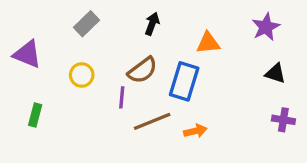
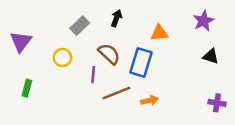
gray rectangle: (86, 24) -> (80, 26), moved
purple triangle: (27, 54) -> (21, 42), turned 45
brown semicircle: (143, 70) -> (109, 54), turned -100
purple cross: (283, 120) -> (217, 103), moved

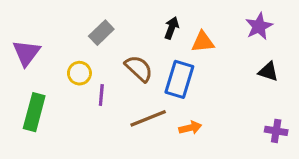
black arrow: (116, 18) -> (172, 28), moved
purple line: (93, 75) -> (101, 95), moved
green rectangle: (27, 88) -> (34, 112), size x1.6

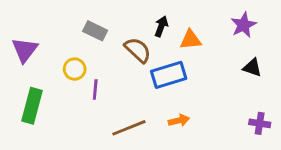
gray rectangle: (101, 33) -> (95, 31), turned 70
brown semicircle: (139, 68) -> (138, 50), moved
blue rectangle: (179, 79) -> (169, 75), turned 56
brown line: (148, 118) -> (129, 128), moved

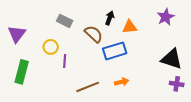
black triangle: (252, 68) -> (172, 59), moved, size x1.6

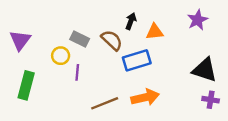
gray rectangle: (65, 21) -> (80, 39), moved
orange arrow: (122, 82) -> (145, 97), size x1.6

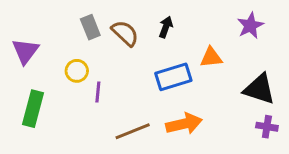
orange triangle: (155, 32) -> (211, 57), moved
gray rectangle: (80, 39) -> (90, 27), moved, turned 42
brown semicircle: (112, 40) -> (125, 33), moved

